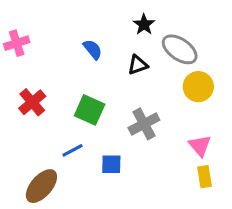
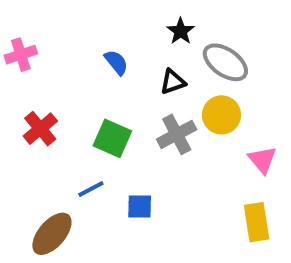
yellow circle: (198, 87) -> (221, 115), moved
gray cross: (144, 124) -> (177, 134), moved
pink triangle: (200, 146) -> (262, 160), moved
yellow rectangle: (205, 177) -> (257, 222), size x1.4

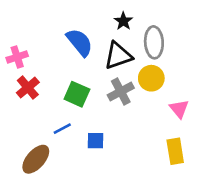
pink cross: (21, 55) -> (17, 57), moved
blue semicircle: (116, 62) -> (80, 42), size x1.6
gray ellipse: (225, 62) -> (154, 42), turned 52
black triangle: (173, 82) -> (118, 56), size x1.6

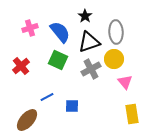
black star: (123, 21) -> (85, 16), moved
pink cross: (17, 57) -> (30, 28), moved
green square: (77, 94) -> (58, 60), moved
pink triangle: (179, 109) -> (125, 82), moved

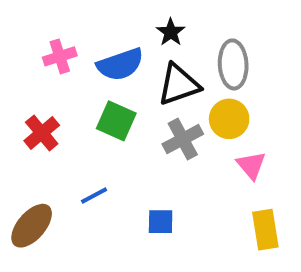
blue semicircle: (60, 32) -> (120, 64), turned 110
blue square: (72, 106) -> (161, 222), moved
brown ellipse: (27, 120) -> (32, 226), moved

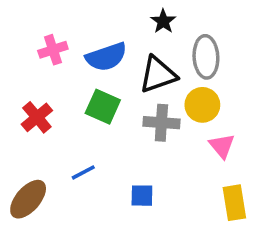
black star: (171, 32) -> (163, 21), moved
gray cross: (183, 139) -> (161, 123), turned 32

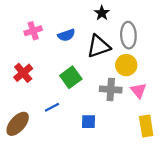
blue semicircle: (106, 57) -> (66, 35), size x0.7
green square: (103, 107) -> (71, 77), moved, turned 30
gray cross: (161, 123) -> (111, 89), moved

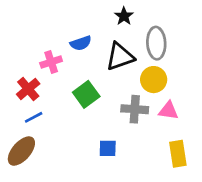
pink cross: (33, 31) -> (51, 62), moved
pink triangle: (138, 91) -> (168, 111), turned -42
blue line: (52, 107) -> (34, 117), moved

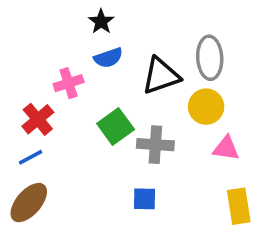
black star: (124, 16) -> (101, 22), moved
gray cross: (135, 109) -> (155, 145), moved
blue line: (34, 117) -> (31, 157), moved

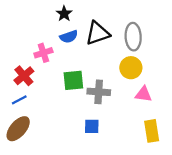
black triangle: (161, 76) -> (98, 33), moved
green square: (116, 127) -> (73, 80), turned 30

